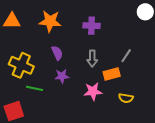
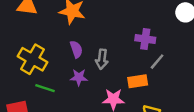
purple cross: (91, 26) -> (145, 39), moved
gray arrow: (92, 59) -> (102, 59), moved

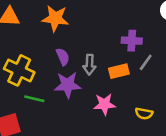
purple star: (79, 77) -> (68, 85), size x1.5
orange rectangle: (138, 81) -> (119, 71), moved

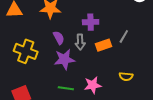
purple cross: (132, 41) -> (91, 22), moved
green line: (34, 99) -> (66, 88), moved
pink star: (105, 104) -> (93, 85), moved

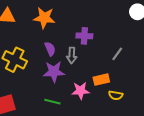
orange rectangle: (103, 45) -> (101, 80), moved
pink star: (93, 85) -> (80, 91), moved

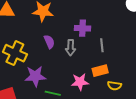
gray line: (117, 54) -> (102, 45), moved, turned -40
purple star: (54, 72) -> (35, 76), moved

